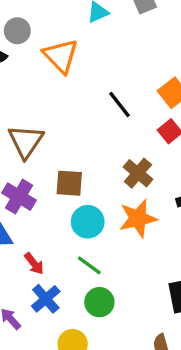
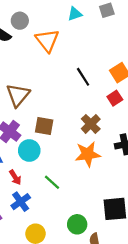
cyan circle: (88, 222) -> (29, 150), moved
green circle: (99, 302) -> (77, 224), moved

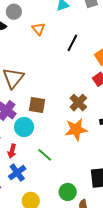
orange triangle: (47, 40) -> (38, 29), size x0.6
black line: (83, 77) -> (72, 43), moved, turned 60
red arrow: (15, 177) -> (12, 151), turned 48

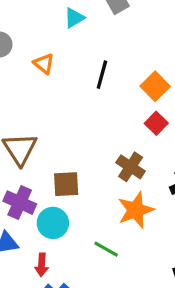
green line: (45, 155) -> (106, 249), moved

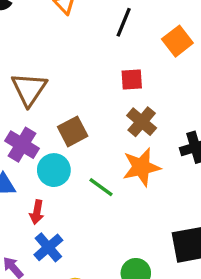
red square: (156, 123) -> (132, 80), moved, turned 35
brown square: (66, 184) -> (73, 131), turned -32
green line: (106, 249) -> (101, 187), moved

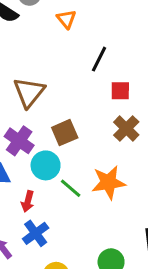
black line: (124, 22) -> (99, 59), moved
orange star: (141, 167) -> (108, 182), moved
green line: (101, 187) -> (71, 188), moved

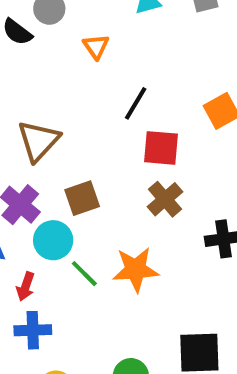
red square: (120, 91) -> (161, 148), size x1.4
blue cross: (36, 233) -> (33, 330), turned 30

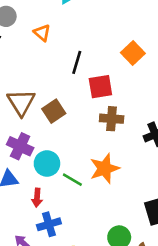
brown square: (82, 198) -> (54, 111), moved
brown cross: (165, 199) -> (112, 119), turned -30

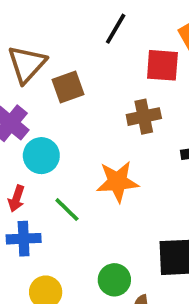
red square: (100, 87) -> (162, 65), moved
brown cross: (112, 119) -> (144, 117), turned -30
green line: (72, 180) -> (67, 210), moved

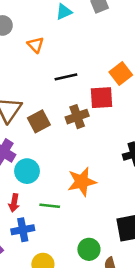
black line: (116, 29) -> (66, 77), turned 55
brown cross: (144, 117) -> (77, 117), moved
green line: (67, 210) -> (50, 206), turned -30

